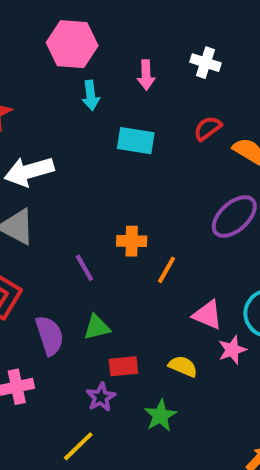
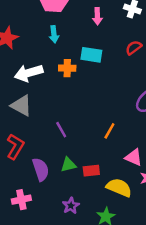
cyan arrow: (91, 95) -> (54, 34), moved
orange cross: (132, 241) -> (67, 68), moved
red rectangle: (123, 366) -> (91, 171), moved
yellow semicircle: (183, 366) -> (119, 188), size x1.5

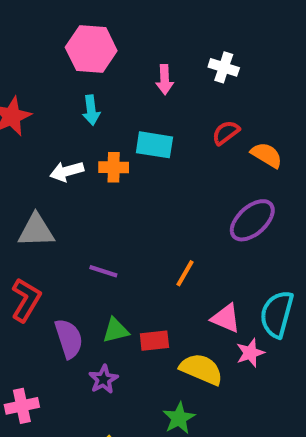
white arrow: (29, 73) -> (67, 171), moved, size x0.7
gray triangle: (21, 106) -> (36, 230), turned -30
purple line: (61, 130) -> (103, 271), turned -42
pink cross: (21, 200) -> (22, 406), moved
purple star: (71, 206) -> (103, 379), moved

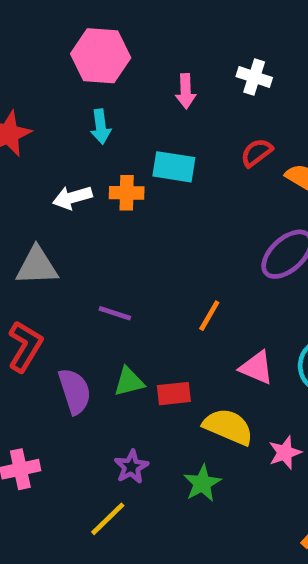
pink star: (250, 353) -> (285, 453), moved
purple star: (103, 379) -> (131, 467), moved

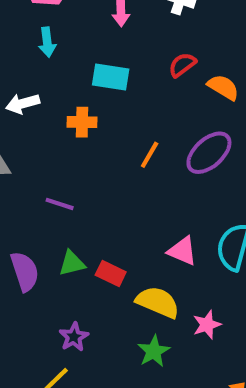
orange cross: (127, 193) -> (82, 122), moved
orange line: (209, 316) -> (150, 155), moved
red rectangle: (174, 394) -> (111, 273), turned 32
green star: (202, 483) -> (154, 351), moved

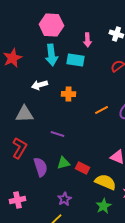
cyan arrow: (47, 42) -> (51, 55), size x1.5
cyan rectangle: (111, 77) -> (75, 60), moved
orange line: (150, 155) -> (101, 110), turned 32

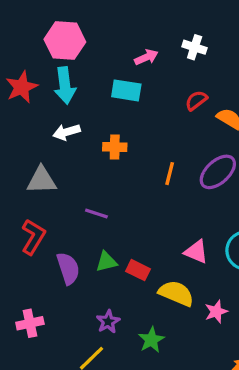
pink hexagon: (51, 25) -> (65, 41), moved
pink arrow: (87, 40) -> (146, 57), turned -112
cyan arrow: (51, 55) -> (65, 85), moved
orange line: (101, 110) -> (170, 174), turned -48
green star: (103, 206) -> (151, 340), moved

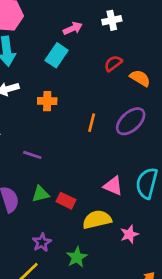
white cross: (195, 47) -> (112, 20), turned -30
cyan rectangle: (126, 90) -> (57, 55), turned -65
yellow semicircle: (176, 293) -> (97, 220), turned -36

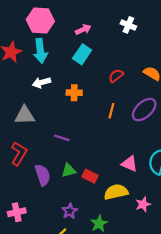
white cross: (112, 20) -> (128, 25), turned 35
pink arrow: (73, 28) -> (83, 29), moved
red semicircle: (113, 63) -> (116, 76), moved

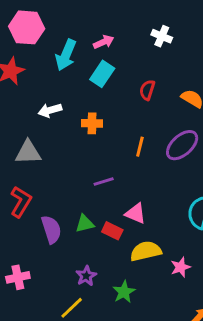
pink hexagon: (40, 20) -> (27, 27), moved
cyan arrow: (40, 51) -> (66, 55), moved, turned 30
red semicircle: (116, 76) -> (147, 90), moved, turned -35
purple line: (62, 138) -> (104, 181), moved, turned -35
pink triangle: (129, 164) -> (136, 213), moved

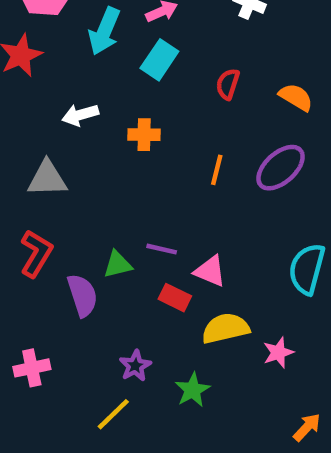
purple line: (104, 181) -> (162, 249), moved, turned 30
green triangle: (85, 224) -> (118, 264), moved

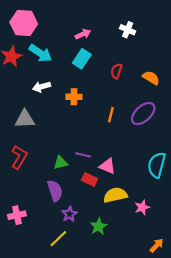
cyan arrow: (104, 31) -> (40, 53), moved, turned -80
purple semicircle: (82, 295) -> (55, 191), moved

